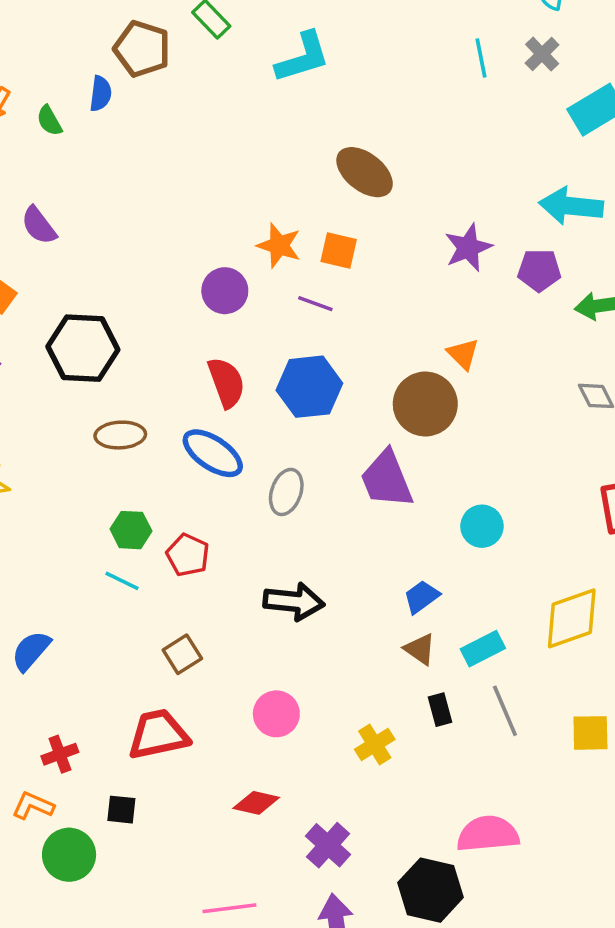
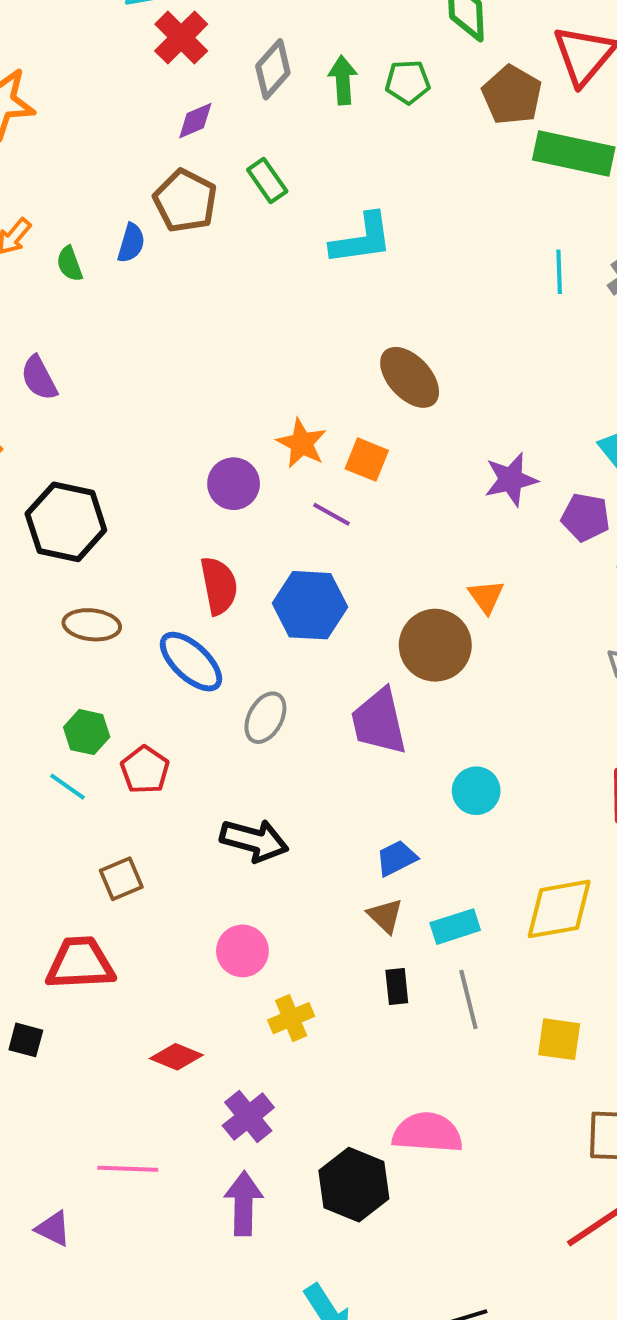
pink circle: (276, 714) -> (242, 951), moved
yellow cross: (375, 744) -> (291, 1018), moved

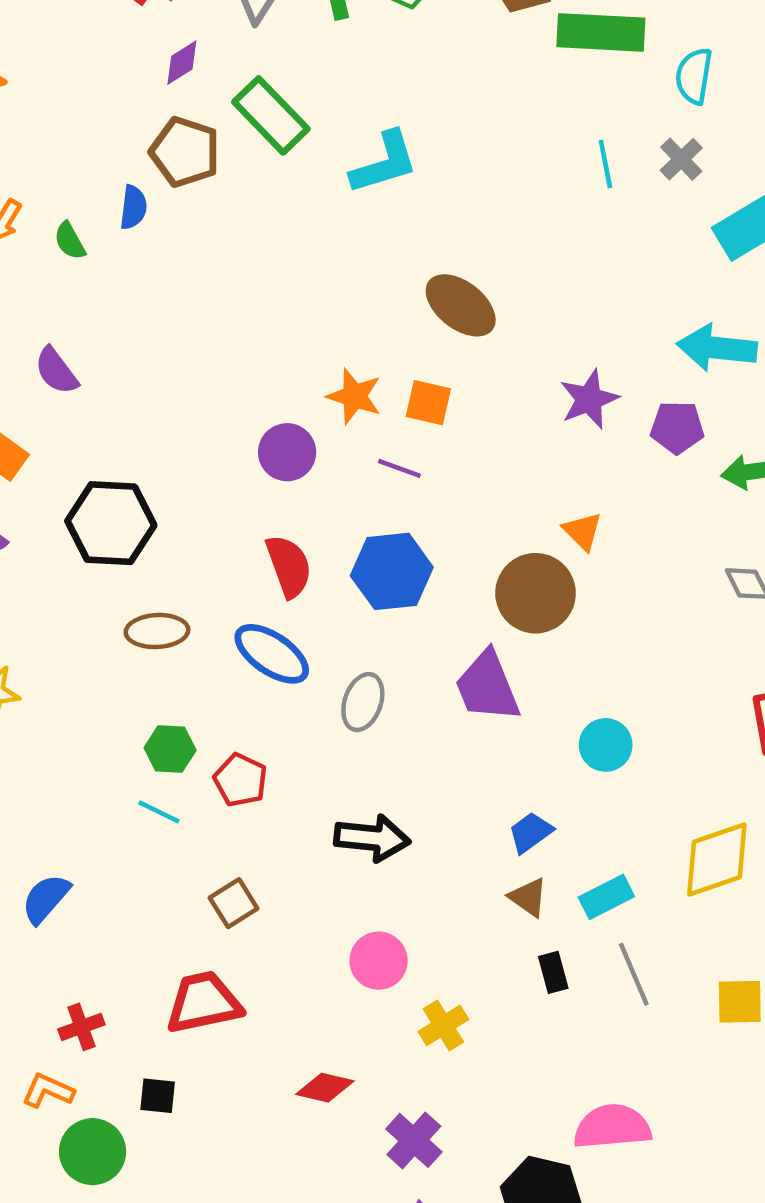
green rectangle: (267, 181) -> (271, 115), size x1.6

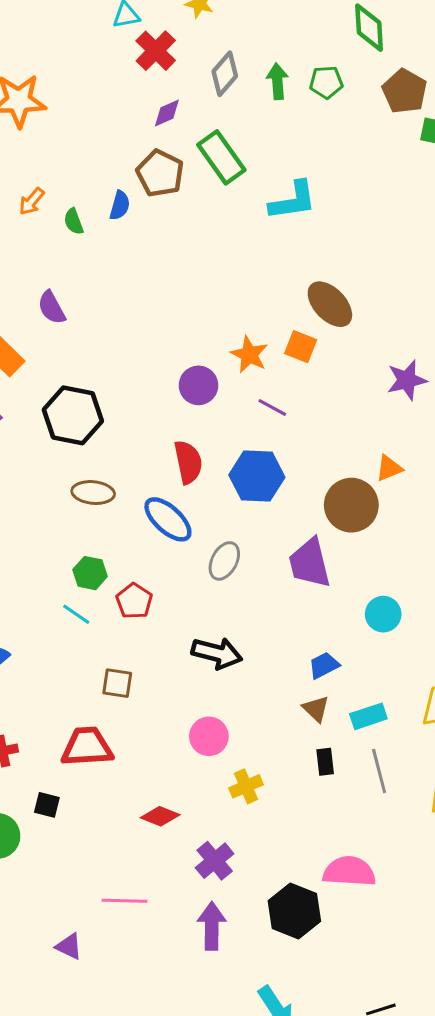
orange square: (428, 403) -> (301, 347), moved
orange triangle: (583, 531) -> (389, 468), turned 44
brown square: (234, 903) -> (117, 683), turned 32

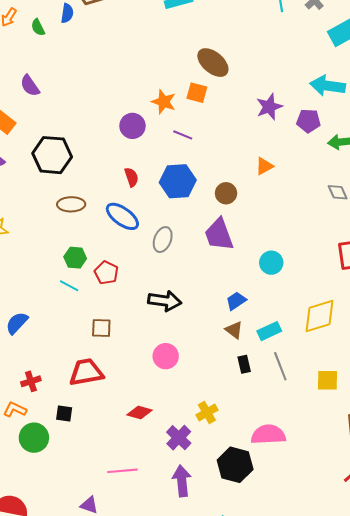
red semicircle: (188, 462) -> (131, 177), size x0.7
brown circle: (351, 505) -> (226, 193), moved, size x0.6
yellow cross: (246, 786) -> (207, 412), moved

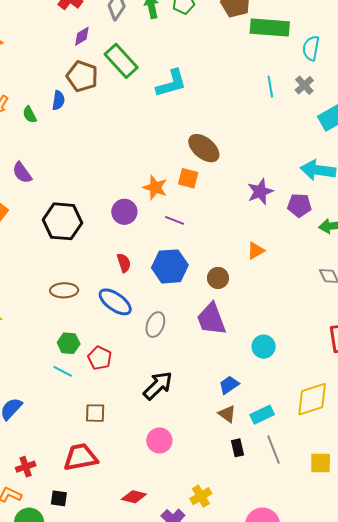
black hexagon: (52, 155) -> (62, 221), moved
black arrow: (165, 301) -> (158, 386), turned -52

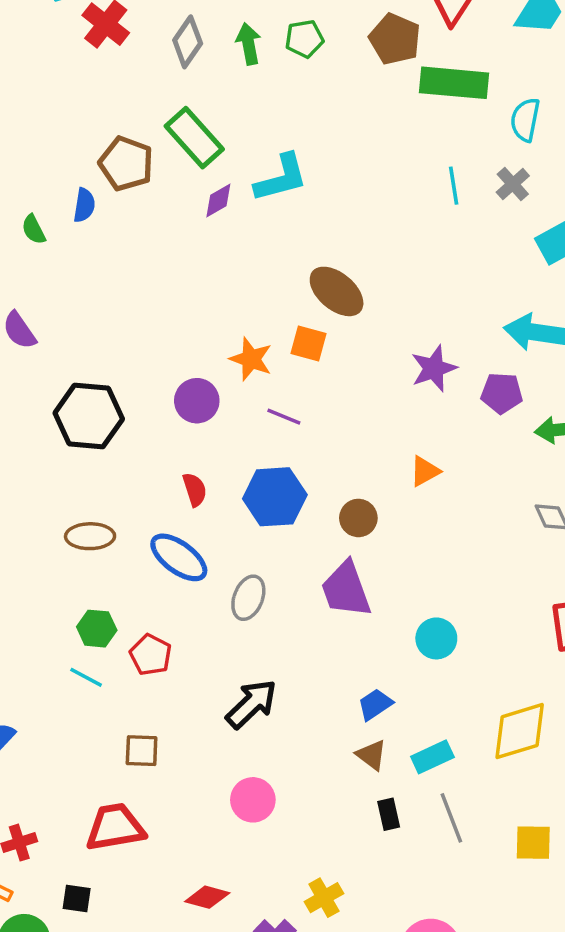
purple diamond: (82, 36) -> (218, 200), moved

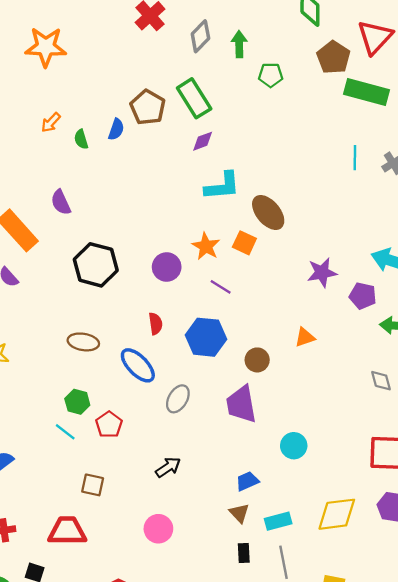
green pentagon: (304, 39) -> (271, 75), moved
cyan L-shape: (281, 178) -> (222, 186), moved
black arrow: (251, 704) -> (168, 467), size x0.7

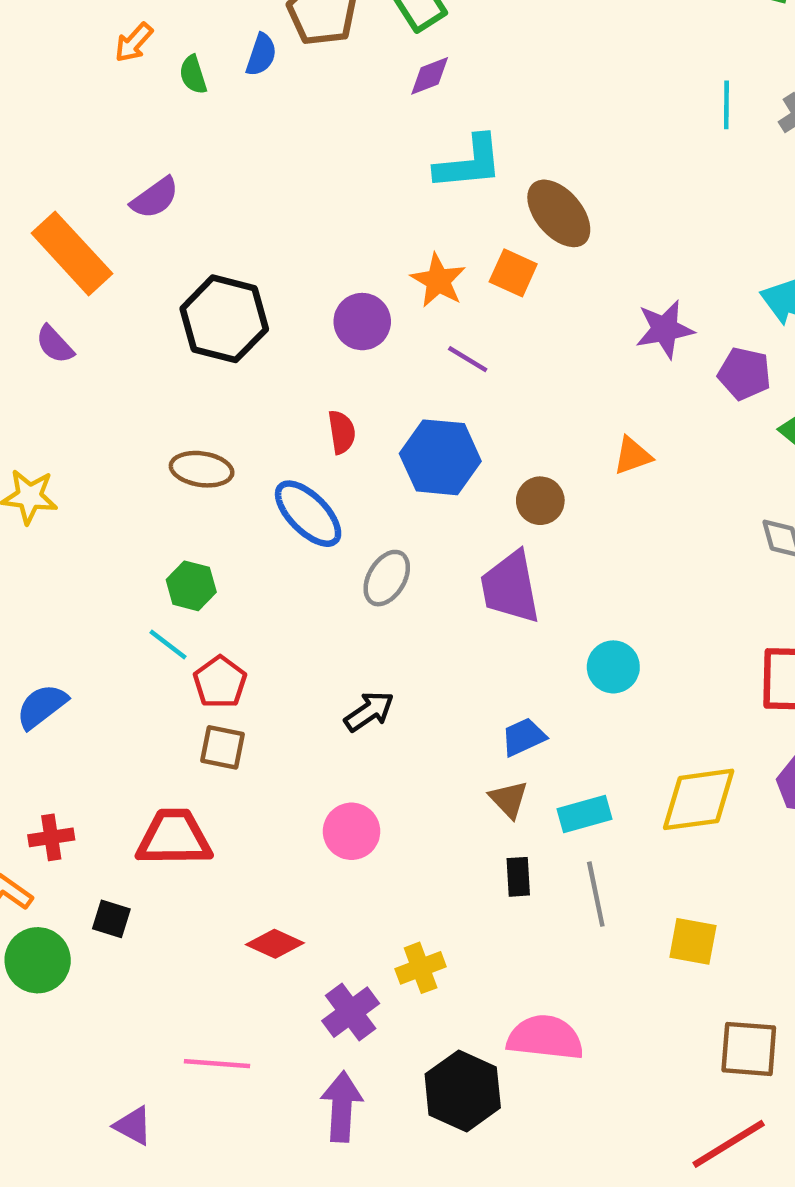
purple semicircle: (61, 202) -> (155, 198), turned -100
red pentagon: (109, 425) -> (220, 682), moved

